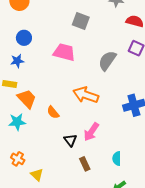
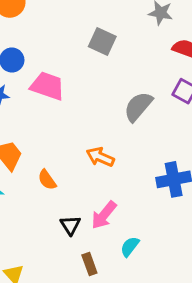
pink trapezoid: (64, 52) -> (48, 86), moved
orange arrow: (86, 95) -> (100, 157), size x0.7
cyan semicircle: (117, 158) -> (130, 247), moved, turned 32

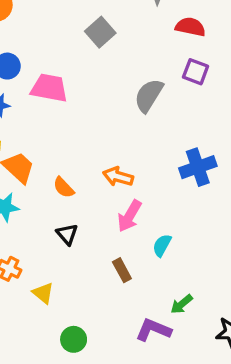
gray square: (102, 41) -> (100, 32), turned 32
orange arrow: (100, 157) -> (118, 177), moved
black triangle: (70, 225) -> (67, 234), moved

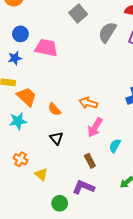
gray semicircle: (149, 95) -> (107, 32), moved
purple L-shape: (153, 330) -> (83, 187), moved

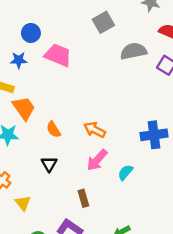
gray semicircle: (107, 32) -> (133, 51), turned 35
cyan semicircle: (115, 146) -> (125, 172), moved

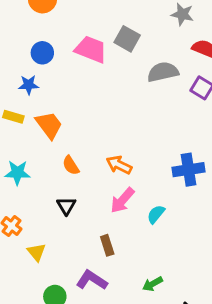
gray square: (103, 22) -> (127, 39), turned -30
pink trapezoid: (58, 55) -> (91, 49), moved
orange trapezoid: (24, 108) -> (49, 125), moved

